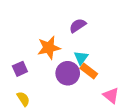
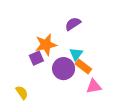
purple square: (20, 69) -> (36, 58), moved
pink triangle: (111, 95) -> (94, 86), moved, turned -49

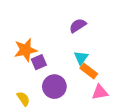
orange star: (46, 45) -> (26, 50), moved
purple circle: (64, 69) -> (54, 87), moved

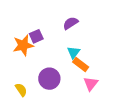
purple square: (39, 62) -> (36, 36), moved
pink triangle: (100, 92) -> (91, 84), turned -42

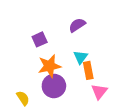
orange star: (23, 45) -> (49, 66), moved
orange rectangle: (81, 64) -> (88, 70), turned 42

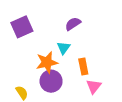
purple square: (40, 39) -> (22, 27), moved, size x1.5
cyan triangle: (80, 57) -> (64, 48), moved

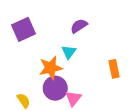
orange rectangle: (83, 67) -> (114, 69), moved
pink triangle: (94, 86) -> (73, 98), moved

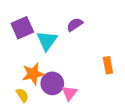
cyan triangle: (69, 52) -> (47, 41), moved, size x1.5
orange star: (51, 68) -> (33, 74), moved

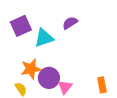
cyan triangle: (47, 41) -> (44, 38), turned 35
orange rectangle: (108, 65) -> (102, 85), moved

